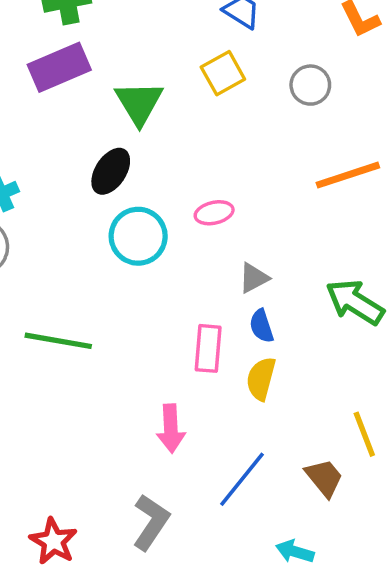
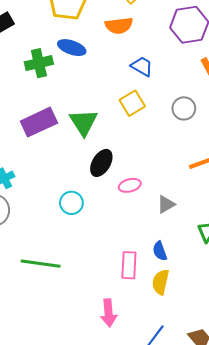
purple rectangle: (59, 67) -> (39, 122), moved
black ellipse: (111, 171) -> (101, 163), moved
cyan circle: (138, 236) -> (71, 203), moved, size x0.7
gray triangle: (254, 278) -> (166, 204), moved

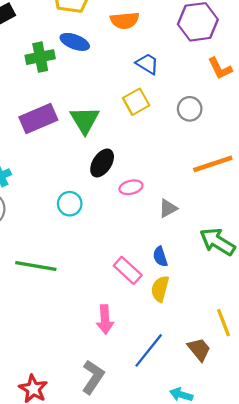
pink rectangle: (129, 265) -> (128, 270), turned -52

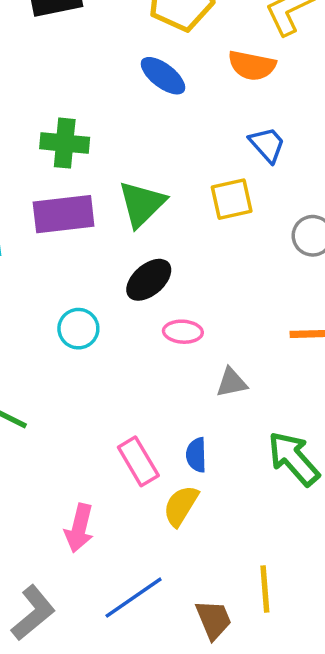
green cross: (40, 57) -> (65, 143), moved
purple rectangle: (38, 119) -> (64, 214), moved

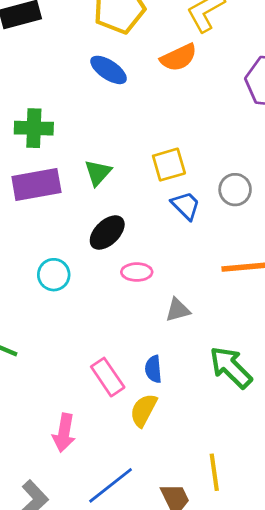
orange semicircle: (252, 65) -> (179, 58), turned -33
blue trapezoid: (267, 145) -> (186, 206), moved
green triangle: (142, 204) -> (98, 173), size x0.7

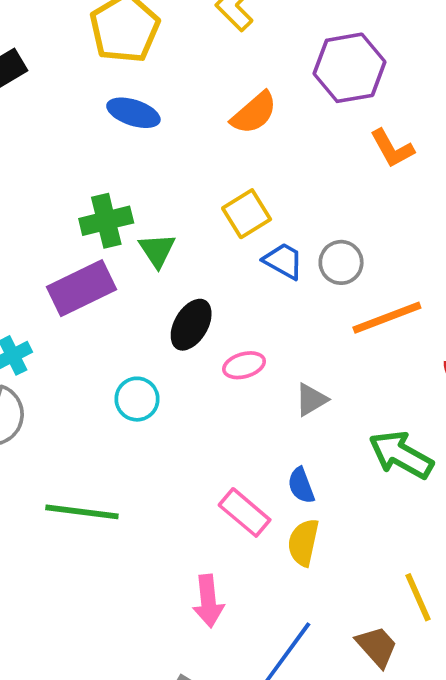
orange semicircle: (179, 58) -> (254, 113), moved
green cross: (34, 128) -> (106, 221), moved
gray circle: (235, 190) -> (341, 262), moved

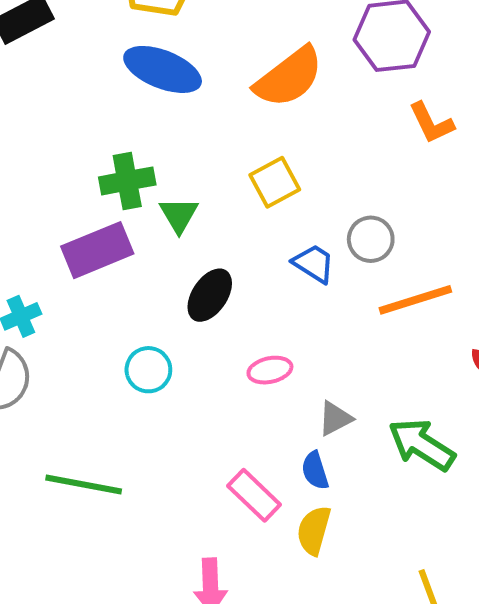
blue ellipse: (133, 113) -> (163, 69), size x1.4
orange semicircle: (254, 113) -> (289, 77), size x1.4
blue trapezoid: (283, 261) -> (314, 264), moved
pink ellipse: (244, 365) -> (270, 370), moved
gray triangle: (311, 400) -> (335, 418), moved

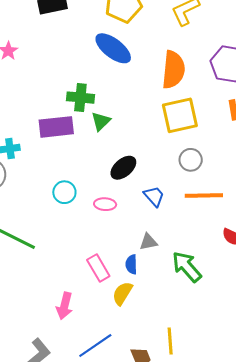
orange semicircle: (289, 77) -> (173, 70), turned -63
yellow square: (275, 182) -> (180, 115), moved, size x1.5
blue trapezoid: (314, 264) -> (154, 196), moved
black ellipse: (210, 295) -> (123, 168), moved
pink ellipse: (270, 370) -> (105, 204), moved

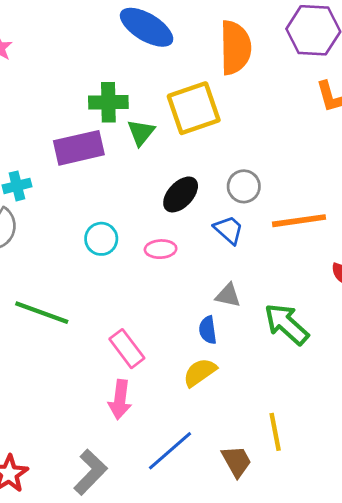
yellow square: (180, 115) -> (194, 108), moved
gray circle: (191, 160) -> (244, 186), moved
gray triangle: (148, 242) -> (228, 295), turned 30
pink rectangle: (98, 268) -> (127, 349), moved
yellow semicircle: (122, 293) -> (200, 372), turned 30

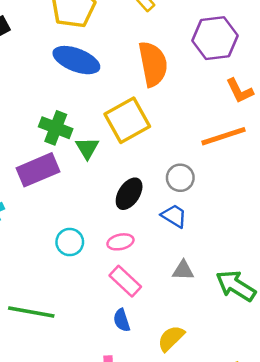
green cross: (108, 102) -> (56, 128), turned 32
orange line: (299, 221) -> (223, 136), moved
blue semicircle: (208, 330) -> (122, 320), moved
pink rectangle: (127, 349) -> (125, 281), moved

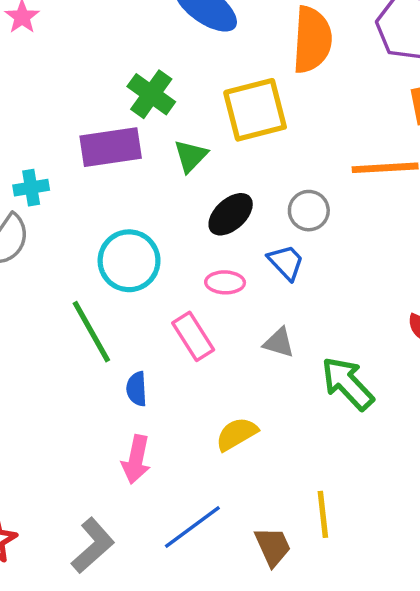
green triangle: (87, 148) -> (191, 156), moved
cyan circle: (70, 242) -> (129, 261), size x1.5
pink ellipse: (120, 242) -> (225, 282), moved
green line: (31, 312) -> (91, 332), moved, turned 36
blue semicircle: (122, 320) -> (137, 389), moved

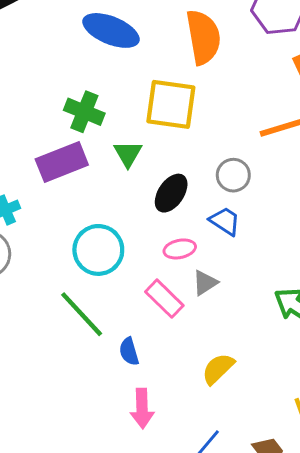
yellow square: (255, 110) -> (171, 104), turned 36
gray triangle: (279, 343) -> (205, 283), moved, turned -36

